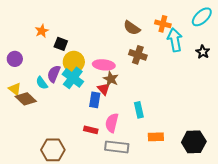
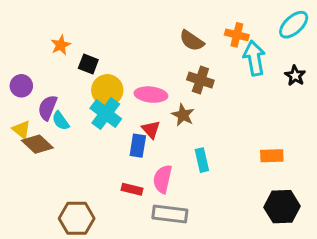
purple semicircle: (54, 74) -> (48, 108), moved
brown star: (111, 79) -> (183, 115), moved
orange rectangle: (156, 137) -> (272, 156), moved

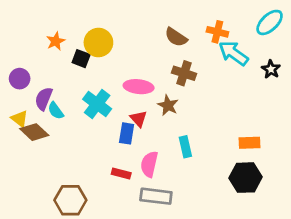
cyan arrow: (254, 58) -> (233, 53), turned -44
yellow circle: (107, 90) -> (98, 42), moved
black hexagon: (282, 207) -> (245, 178), moved

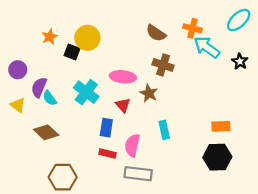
brown diamond: (34, 132) -> (46, 132), moved
blue rectangle: (127, 133) -> (106, 128), moved

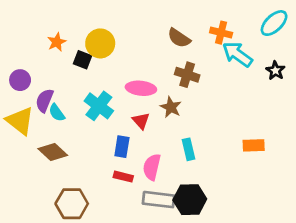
yellow triangle: (18, 105) -> (20, 121), size x1.6
black hexagon: (217, 157) -> (190, 200), moved

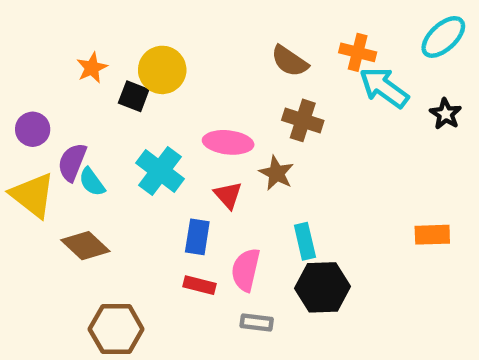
orange rectangle: (254, 145) -> (432, 235), moved
gray rectangle: (159, 200) -> (257, 322), size x0.6
black hexagon: (190, 200) -> (323, 287), moved

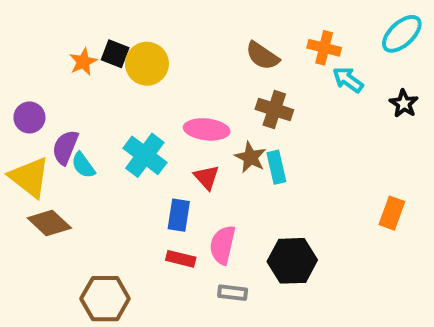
cyan arrow: (384, 88) -> (348, 80), size x0.7
black square: (134, 96) -> (115, 54), moved
orange rectangle: (432, 235) -> (392, 213), turned -68
cyan rectangle: (305, 241) -> (276, 167), moved
brown diamond: (85, 246) -> (49, 223), moved

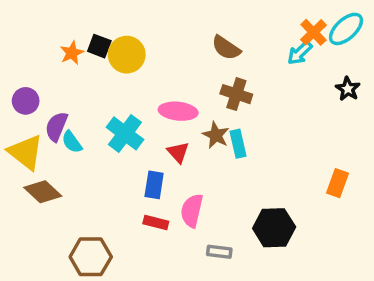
orange cross: (324, 48) -> (313, 32), moved, turned 32
cyan arrow: (348, 80) -> (300, 53), moved, turned -80
black hexagon: (292, 261) -> (274, 228), moved
gray rectangle: (233, 293) -> (219, 252), moved

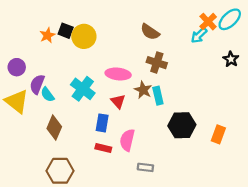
orange rectangle: (337, 183) -> (218, 134), moved
brown diamond: (43, 192) -> (54, 128), moved, turned 70
black hexagon: (274, 228) -> (182, 125), moved

